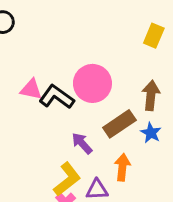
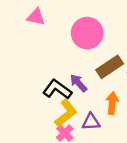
pink triangle: (31, 89) -> (36, 17), moved
black L-shape: (57, 97) -> (57, 89), moved

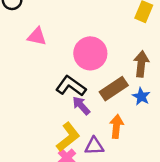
black L-shape: (57, 89) -> (71, 86), moved

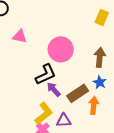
black L-shape: (71, 86) -> (46, 74), turned 120
brown rectangle: (114, 89) -> (78, 93), moved
orange arrow: (116, 126) -> (94, 105), moved

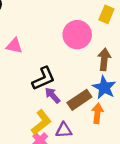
pink triangle: (20, 36) -> (14, 46), moved
pink circle: (61, 49) -> (77, 35), moved
blue star: (100, 82) -> (104, 87), size x1.5

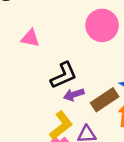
purple arrow: (52, 95) -> (74, 95), turned -66

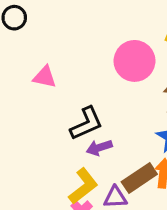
brown rectangle: (105, 100) -> (139, 178), moved

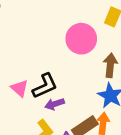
pink triangle: (45, 77) -> (20, 88), moved, turned 30

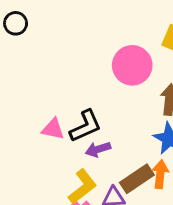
pink triangle: (20, 88) -> (53, 129), turned -30

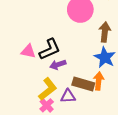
brown rectangle: (137, 179) -> (83, 84), turned 50

